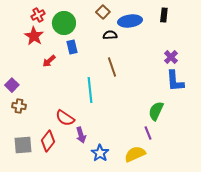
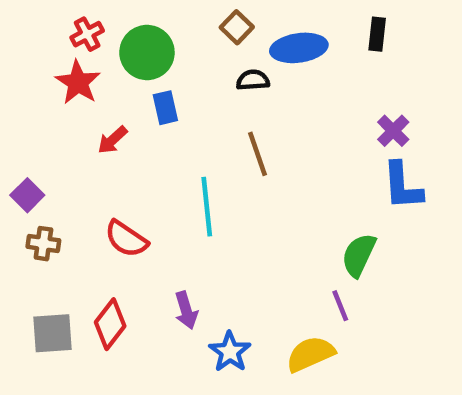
red semicircle: (65, 118) -> (126, 239), moved

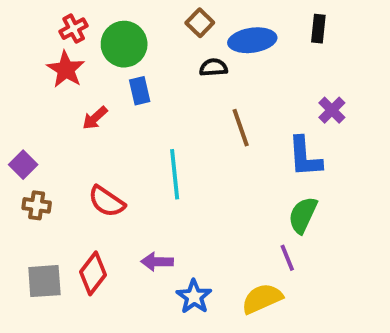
brown line: (257, 154) -> (241, 128), moved
blue L-shape: (402, 186) -> (305, 157), moved
purple arrow: (186, 310) -> (157, 262), turned 108

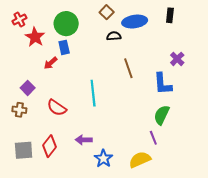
red cross: (74, 29) -> (19, 19), moved
blue rectangle: (140, 91) -> (64, 47), moved
purple square: (23, 165) -> (28, 88), moved

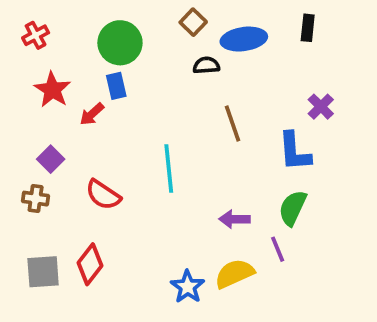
red star: (35, 37) -> (52, 90), moved
purple arrow: (84, 140) -> (234, 219), moved
yellow semicircle: (140, 160) -> (234, 274), moved

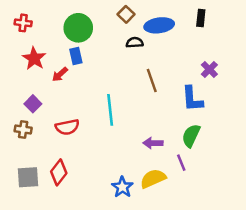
red cross: (36, 35) -> (23, 23), turned 35
red semicircle: (103, 195) -> (67, 127), turned -45

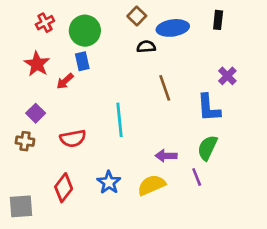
red cross: (23, 23) -> (45, 23), moved, turned -35
gray square: (28, 177) -> (21, 206), moved
yellow semicircle: (153, 179) -> (151, 185), moved
blue star: (122, 187) -> (109, 182), moved

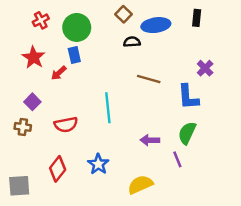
brown line: (165, 88) -> (149, 79), turned -55
yellow semicircle: (151, 185) -> (140, 185), moved

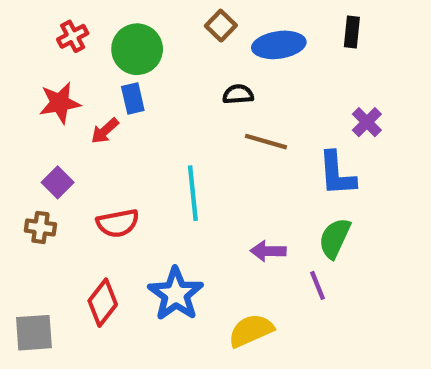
black semicircle: (132, 42) -> (238, 94), moved
red star: (34, 57) -> (60, 103), turned 30
blue star: (98, 164) -> (176, 294), size x1.4

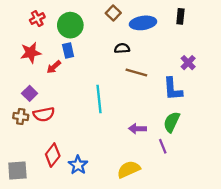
red semicircle: (118, 223) -> (44, 114), moved
blue star: (176, 294) -> (78, 165), moved, size x0.7

